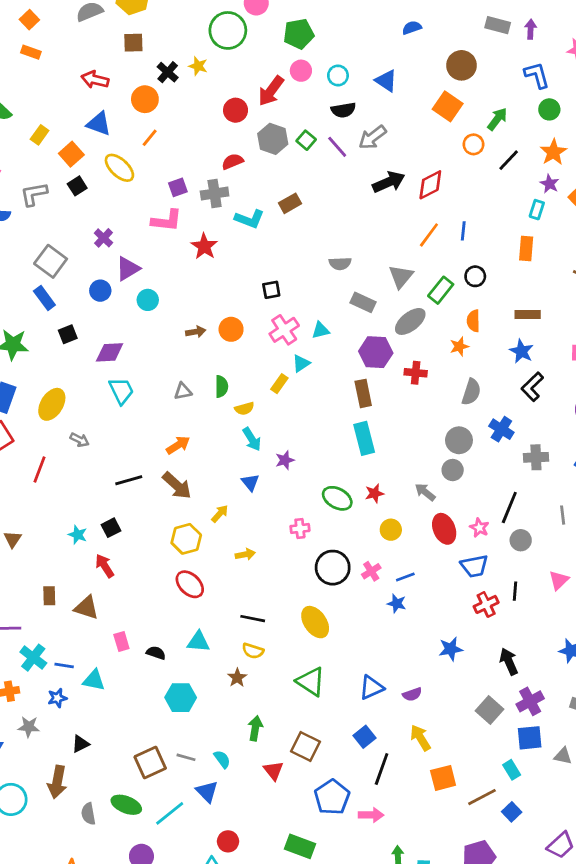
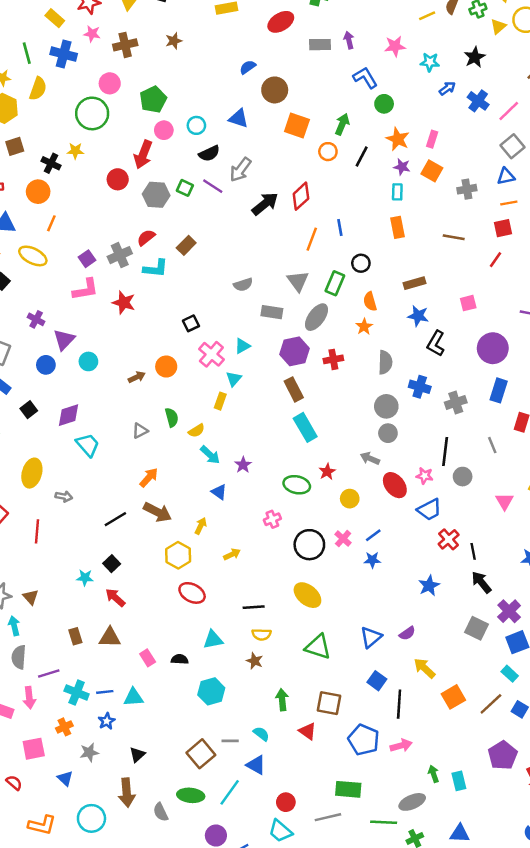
brown circle: (461, 65) -> (275, 90), moved
red semicircle: (233, 161) -> (146, 238), moved
black line: (515, 591) -> (473, 551), moved

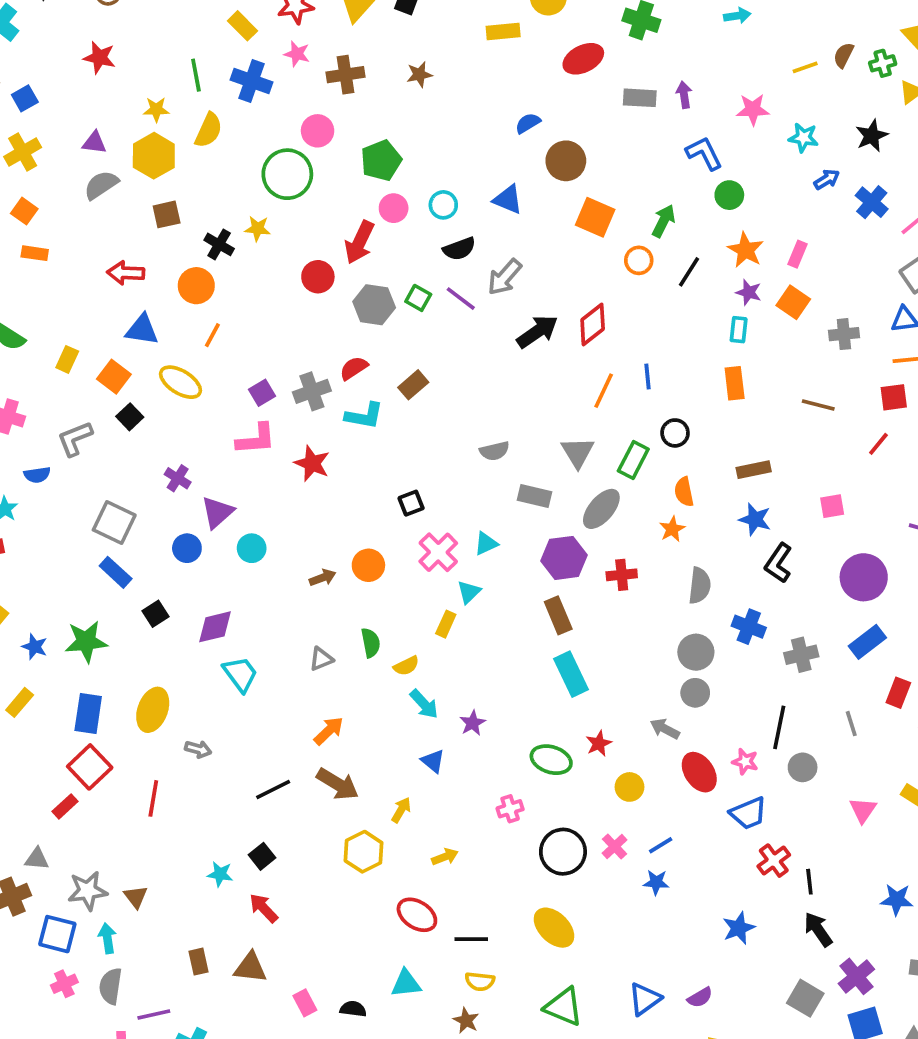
blue rectangle: (499, 390) -> (867, 642), turned 30
red ellipse: (192, 593) -> (417, 915), moved

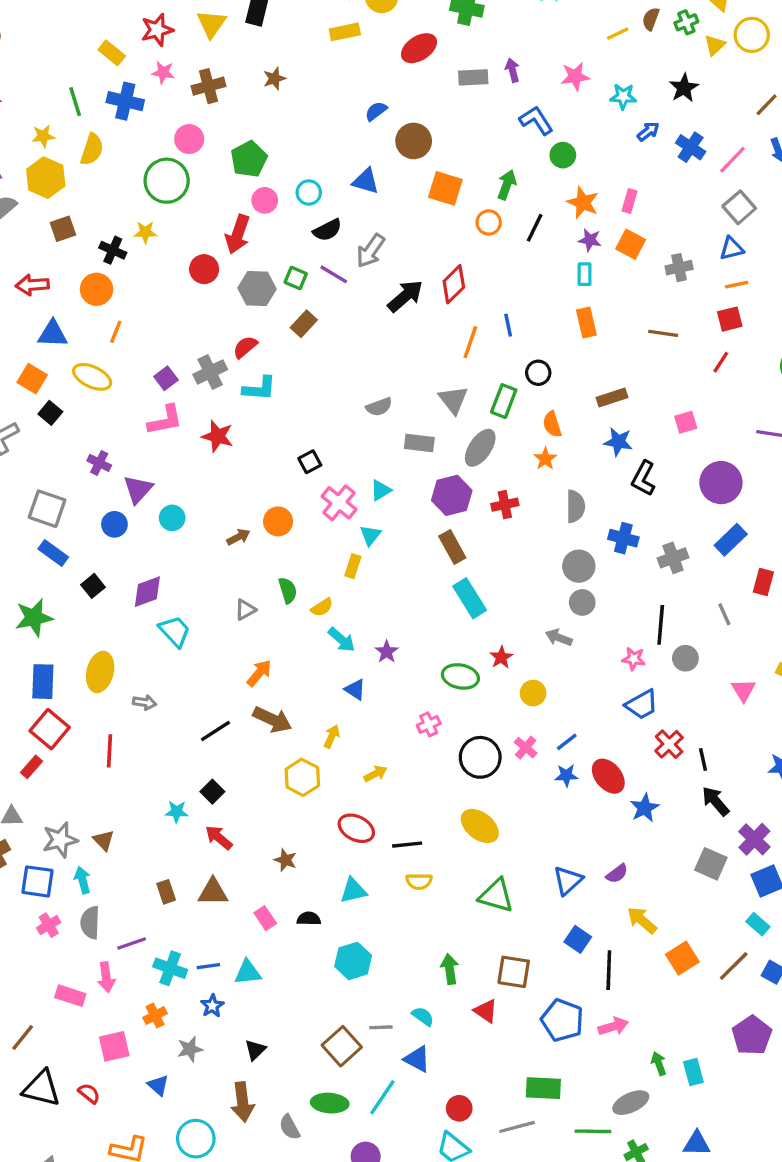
brown rectangle: (413, 385) -> (304, 324), moved
red ellipse: (699, 772) -> (608, 776), moved
brown star: (466, 1021) -> (285, 860), moved

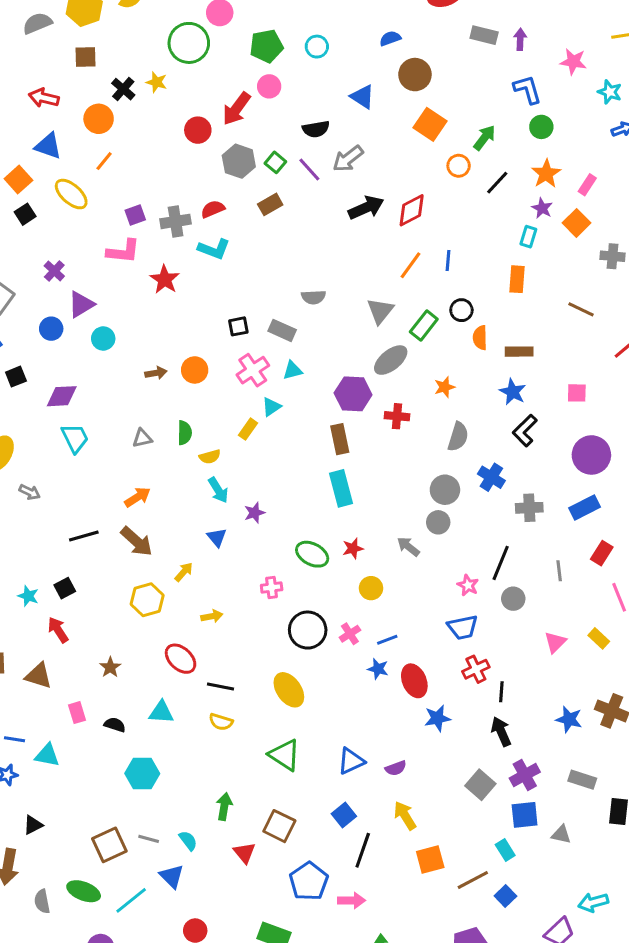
cyan circle: (309, 193) -> (317, 47), moved
orange semicircle: (552, 424) -> (480, 338), moved
gray rectangle: (419, 443) -> (282, 330), moved

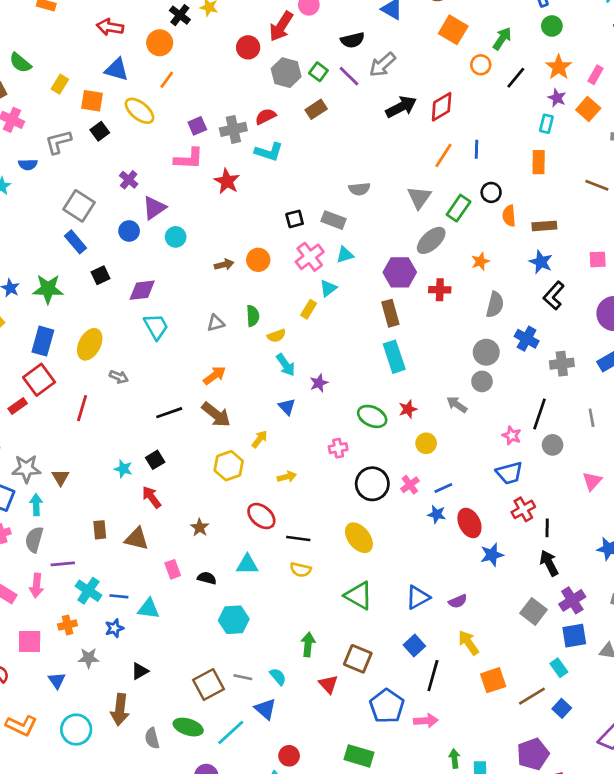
orange square: (18, 179) -> (92, 101), turned -35

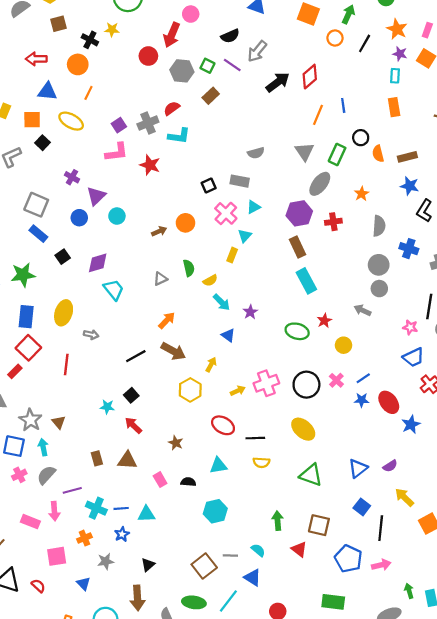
pink cross: (338, 448) -> (266, 383), moved, size x1.6
gray star: (26, 469) -> (30, 420), turned -30
gray semicircle: (34, 540) -> (46, 475), turned 36

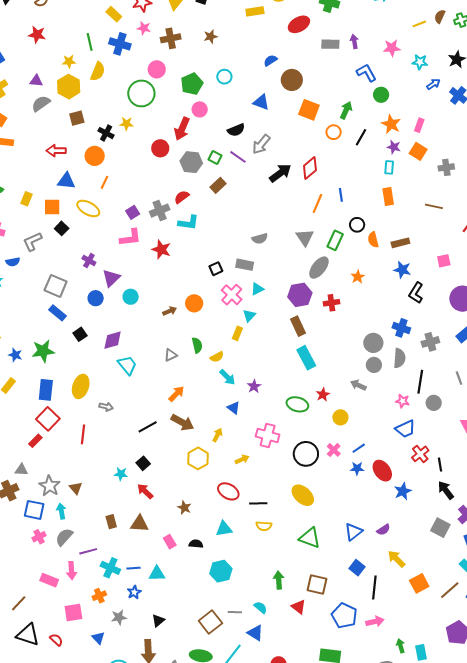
gray semicircle: (379, 226) -> (399, 358), moved
pink cross: (266, 383) -> (268, 436), moved, turned 35

